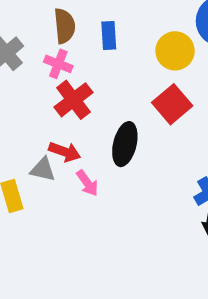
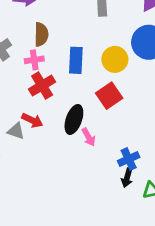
blue rectangle: (109, 36) -> (76, 60), moved, size x1.4
pink cross: (58, 64) -> (34, 60), turned -36
pink arrow: (87, 183) -> (89, 137), moved

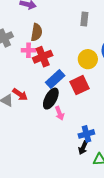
blue rectangle: (76, 60) -> (55, 79), moved, turned 36
red cross: (42, 86) -> (43, 57), moved

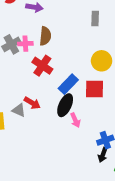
pink cross: (28, 50) -> (25, 44), moved
red cross: (43, 57) -> (42, 66), moved, turned -30
red square: (79, 85) -> (94, 89), turned 30

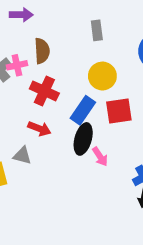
gray rectangle: (95, 19) -> (97, 30), moved
yellow circle: (102, 61) -> (102, 76), moved
red arrow: (32, 103) -> (39, 129), moved

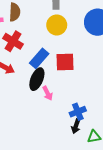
yellow circle: (102, 76) -> (57, 25), moved

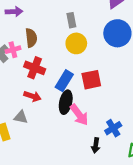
pink arrow: (48, 93) -> (79, 115), size x1.5
black arrow: (76, 126) -> (96, 145), moved

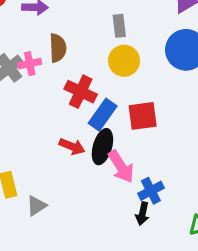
red cross: (35, 68) -> (81, 92), moved
red arrow: (32, 96) -> (72, 146), moved
gray triangle: (21, 117) -> (36, 206), moved, turned -48
blue cross: (113, 128) -> (151, 191), moved

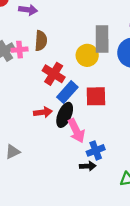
gray rectangle: (119, 26) -> (102, 39), moved, size x1.6
red arrow: (72, 146) -> (43, 112), turned -36
black arrow: (142, 214) -> (88, 166), turned -112

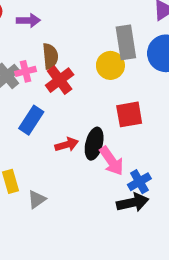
red cross: (54, 74) -> (60, 80), moved, turned 30
blue rectangle: (67, 92) -> (31, 120), moved
black arrow: (88, 166) -> (133, 203), size x1.5

